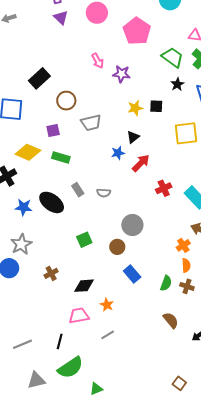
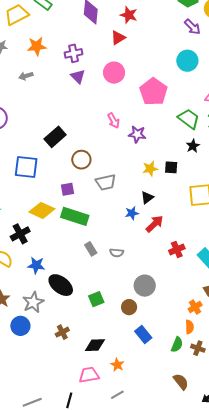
green rectangle: (61, 158) -> (75, 216), size x1.5
black ellipse: (52, 202) -> (61, 285), moved
orange semicircle: (186, 265) -> (189, 327), moved

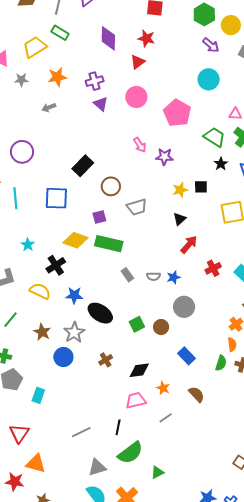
blue star: (132, 213) -> (174, 277), moved
brown circle: (129, 307) -> (161, 327), moved
brown semicircle: (181, 382) -> (196, 394), moved

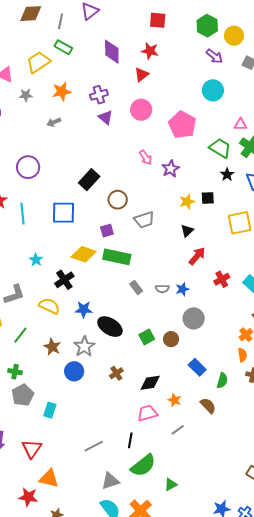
purple star: (164, 157) -> (171, 169), turned -30
green semicircle: (221, 363) -> (222, 380), moved

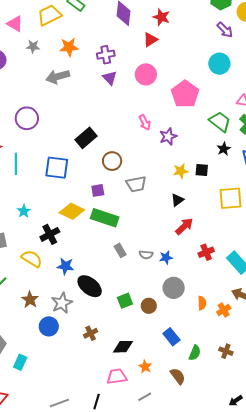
gray arrow: (54, 122) -> (58, 77), size x1.6
orange semicircle: (242, 355) -> (202, 303), moved

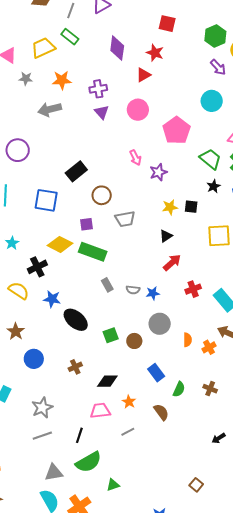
gray star: (62, 303) -> (42, 408), moved

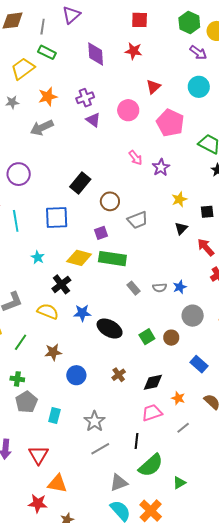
red triangle: (143, 75) -> (153, 87), moved
black square: (191, 207) -> (207, 212), moved
cyan star: (12, 243) -> (38, 257), moved
red arrow: (172, 262) -> (206, 247), moved, turned -78
brown star: (16, 331) -> (53, 352), turned -30

